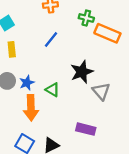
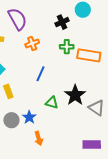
green triangle: (52, 90) -> (52, 103), moved
orange arrow: (31, 108) -> (39, 138), size x0.6

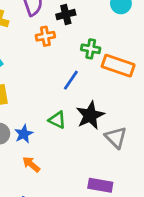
black cross: (62, 22) -> (66, 15), moved
blue line: (41, 74) -> (71, 80), moved
orange arrow: (39, 138) -> (31, 164), turned 136

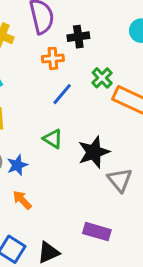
green cross: (91, 49) -> (102, 78), turned 30
blue line: (71, 80) -> (62, 94), moved
green triangle: (57, 120) -> (53, 139), moved

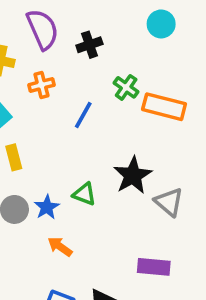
orange cross: (53, 58) -> (41, 85), moved
green triangle: (53, 139) -> (84, 194), moved

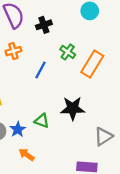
orange rectangle: (164, 107) -> (92, 64), turned -72
black star: (133, 175) -> (73, 108), turned 30
gray triangle: (169, 202) -> (103, 136), moved, turned 48

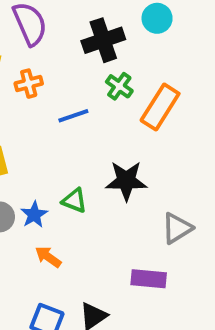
black cross: (44, 25) -> (103, 40), moved, size x1.5
blue line: (40, 70) -> (73, 116), turned 42

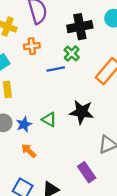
green cross: (119, 86) -> (72, 54), moved
purple rectangle: (149, 279) -> (87, 172), turned 42

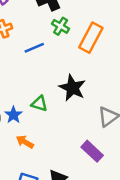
green cross: (72, 54) -> (61, 26), moved
black star: (82, 112) -> (72, 88), turned 30

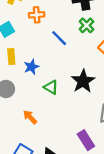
blue line: (34, 48) -> (59, 38), turned 54
blue star: (13, 115) -> (31, 67), moved

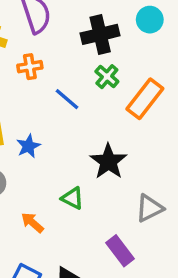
green triangle: (51, 87) -> (72, 198), moved

